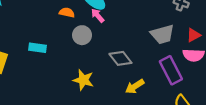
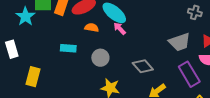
gray circle: (82, 35) -> (100, 58), moved
cyan rectangle: (38, 48) -> (68, 48), moved

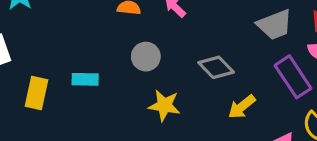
cyan rectangle: (68, 48) -> (85, 79), moved

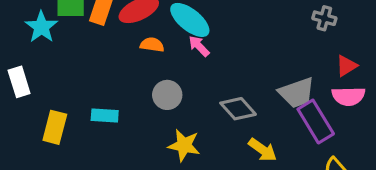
gray trapezoid: (275, 25) -> (297, 93), moved
yellow arrow: (242, 107) -> (263, 150), turned -108

